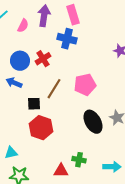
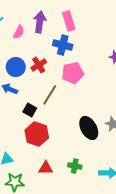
pink pentagon: (85, 85) -> (73, 73), moved
black square: (34, 104) -> (30, 110), turned 32
red triangle: (61, 171) -> (46, 168), moved

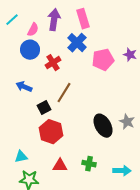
blue cross: (63, 45) -> (77, 43), turned 30
blue circle: (16, 67) -> (30, 50), moved
pink pentagon: (73, 73) -> (103, 60), moved
black square: (30, 110) -> (44, 108), turned 32

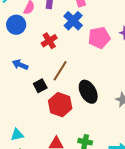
blue circle: (30, 50) -> (16, 25), moved
black ellipse: (103, 126) -> (88, 92), moved
red hexagon: (51, 132) -> (60, 105), moved

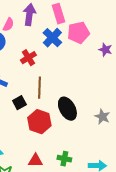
pink pentagon: (99, 38) -> (78, 33), moved
brown line: (60, 71) -> (39, 88), turned -30

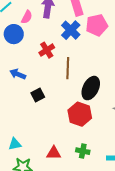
brown line: (39, 88) -> (68, 68), moved
black ellipse: (67, 109) -> (91, 88), moved, turned 55
red hexagon: (39, 122) -> (80, 114), moved

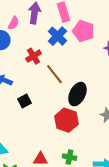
pink pentagon: (97, 25) -> (83, 31), turned 30
brown line: (68, 68) -> (54, 74), turned -40

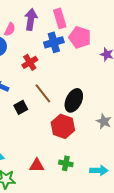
blue cross: (57, 36) -> (54, 42), turned 30
brown line: (54, 74) -> (43, 93), moved

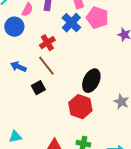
blue cross: (54, 42) -> (71, 23), turned -30
brown line: (43, 93) -> (46, 66), moved

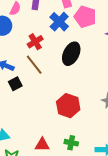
black ellipse: (91, 81) -> (71, 54), moved
black square: (38, 88) -> (15, 84), moved

